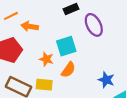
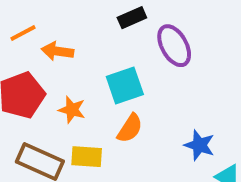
orange star: (46, 59) -> (72, 110), moved

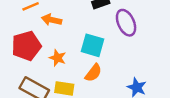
cyan square: (125, 85) -> (93, 45), turned 30

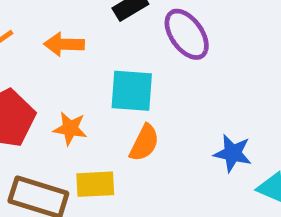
orange arrow: (52, 20) -> (64, 44), moved

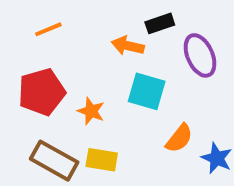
orange arrow: (64, 44) -> (128, 46), moved
orange semicircle: (144, 143) -> (179, 138), moved

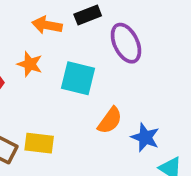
orange arrow: (128, 46) -> (47, 25), moved
orange star: (91, 111) -> (30, 64), moved

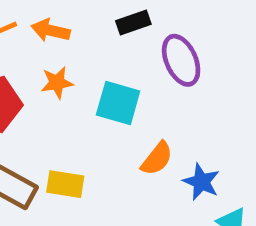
orange arrow: (47, 25) -> (51, 30), moved
orange star: (30, 64) -> (57, 83), turned -30

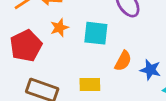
yellow rectangle: (65, 184) -> (90, 84), moved

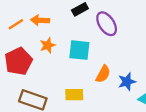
blue star: (150, 70) -> (127, 82), turned -30

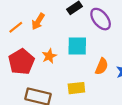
orange arrow: (40, 20) -> (38, 21), turned -56
orange star: (48, 45) -> (49, 56), moved

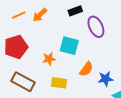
orange star: (49, 56) -> (49, 59), moved

